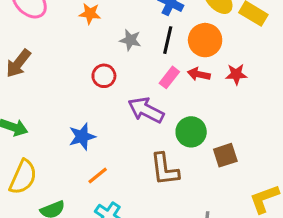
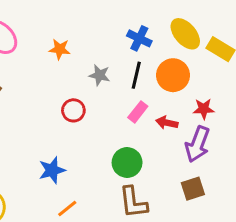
red arrow: (199, 74) -> (167, 123), moved
purple arrow: (146, 110) -> (198, 144), moved, turned -96
green circle: (191, 132) -> (127, 163), moved

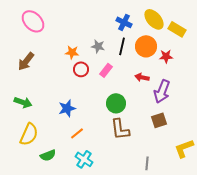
orange star: (60, 49) -> (72, 52), moved
red star: (204, 109) -> (166, 56), moved
pink rectangle: (138, 112) -> (106, 70), moved

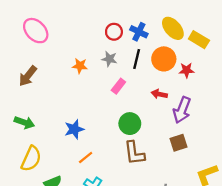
red circle: (81, 69) -> (114, 32), moved

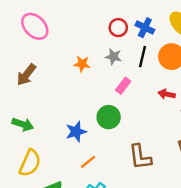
green circle: (130, 124) -> (109, 117), moved

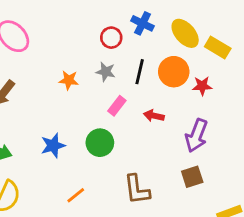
blue cross: (145, 28) -> (142, 23), moved
red arrow: (167, 94) -> (154, 116), moved
blue star: (76, 132) -> (53, 145), moved

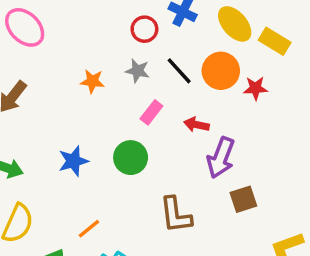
black line: (140, 72) -> (179, 71), turned -55
purple arrow: (196, 136) -> (221, 158), moved
orange line: (76, 195) -> (89, 229), moved

